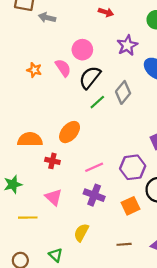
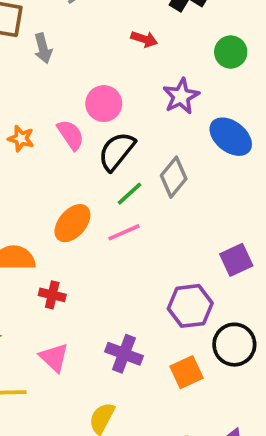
gray arrow: (47, 18) -> (43, 48), turned -119
orange ellipse: (70, 132) -> (72, 223), moved
pink line: (94, 167) -> (124, 232), moved

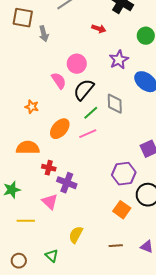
orange star: (21, 138) -> (32, 107), moved
gray diamond: (174, 177) -> (115, 104), turned -40
purple cross: (124, 354) -> (67, 183), moved
orange square: (187, 372) -> (122, 210), turned -30

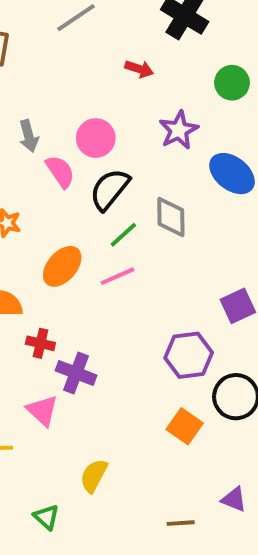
gray arrow: (44, 34) -> (29, 136), moved
brown line: (116, 246) -> (181, 523), moved

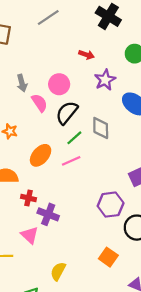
red arrow: (139, 69) -> (86, 55), moved
orange square: (185, 426) -> (108, 257), moved

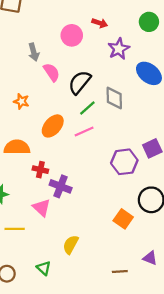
pink circle: (59, 84) -> (72, 35), moved
purple hexagon: (111, 205) -> (124, 162), moved
orange square: (108, 257) -> (123, 219), moved

